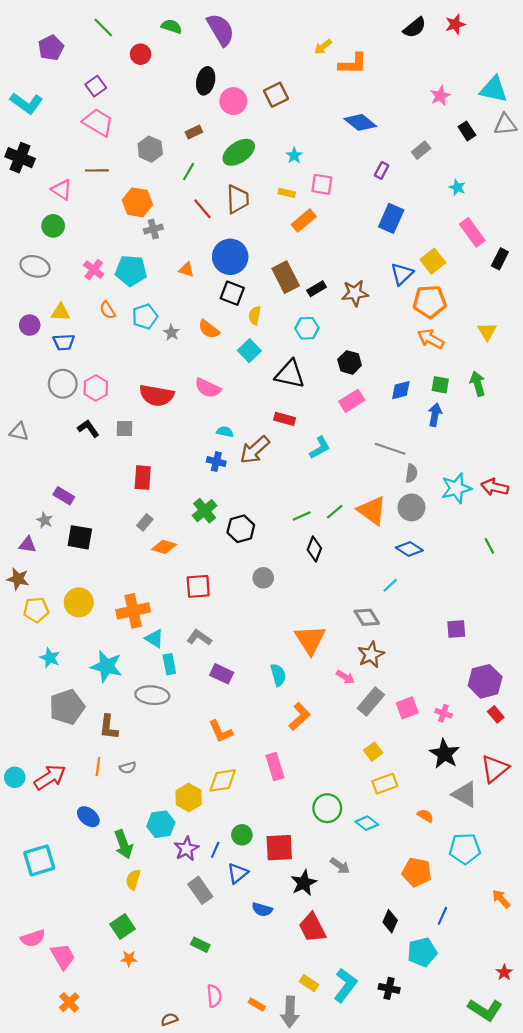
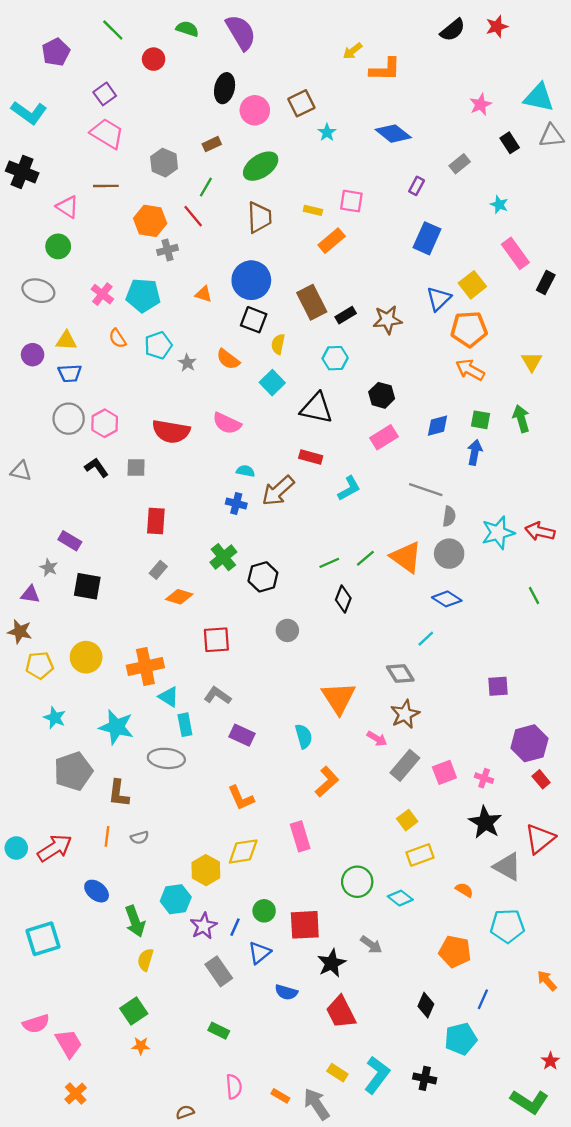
cyan star: (294, 155) -> (327, 132), moved
red line: (202, 209) -> (193, 216), moved
gray arrow: (290, 1012) -> (316, 1104), turned 144

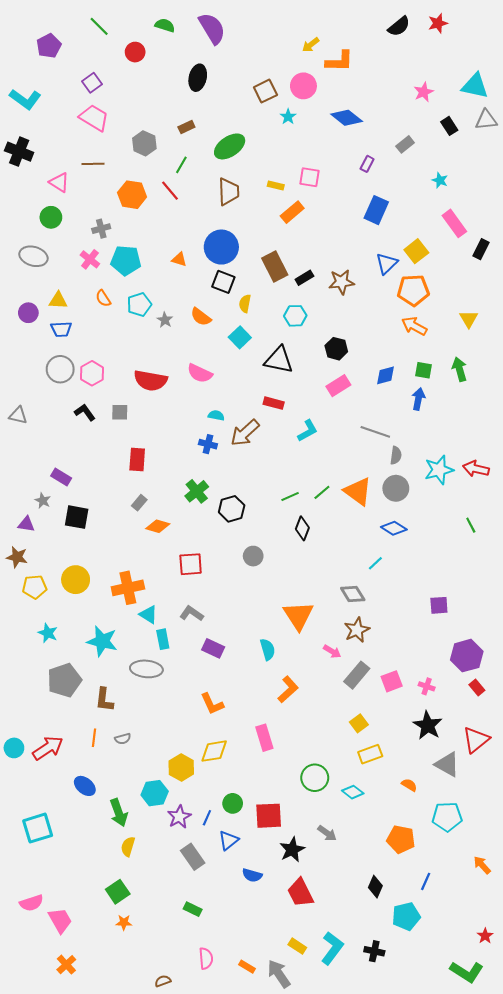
pink circle: (255, 110) -> (303, 86), moved
gray cross: (168, 250) -> (101, 229), moved

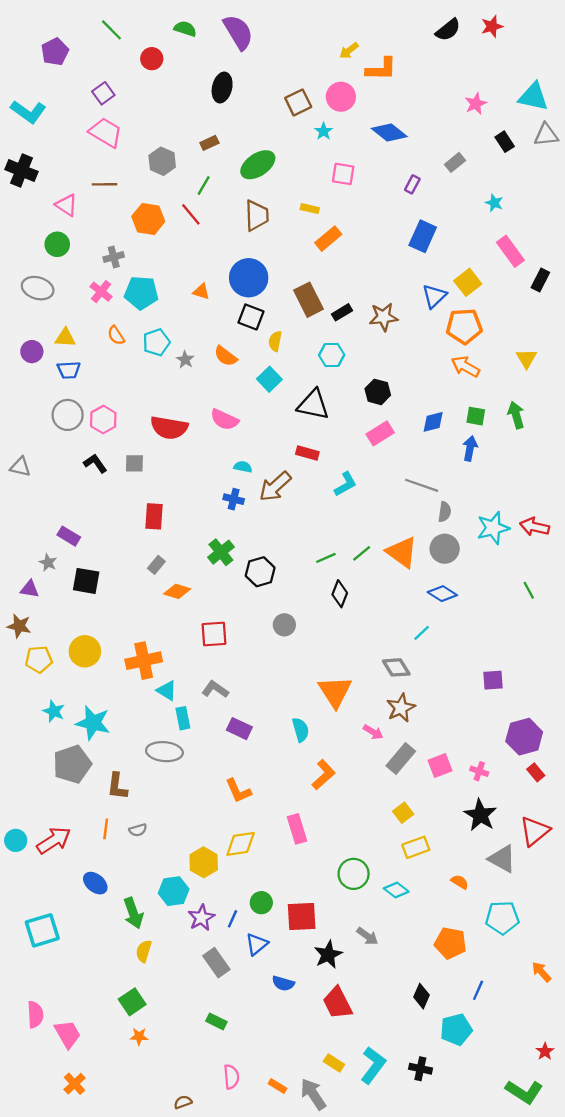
pink square: (310, 177) -> (343, 174), moved
cyan star: (102, 641) -> (93, 723), moved
pink semicircle: (31, 903) -> (35, 1015), turned -75

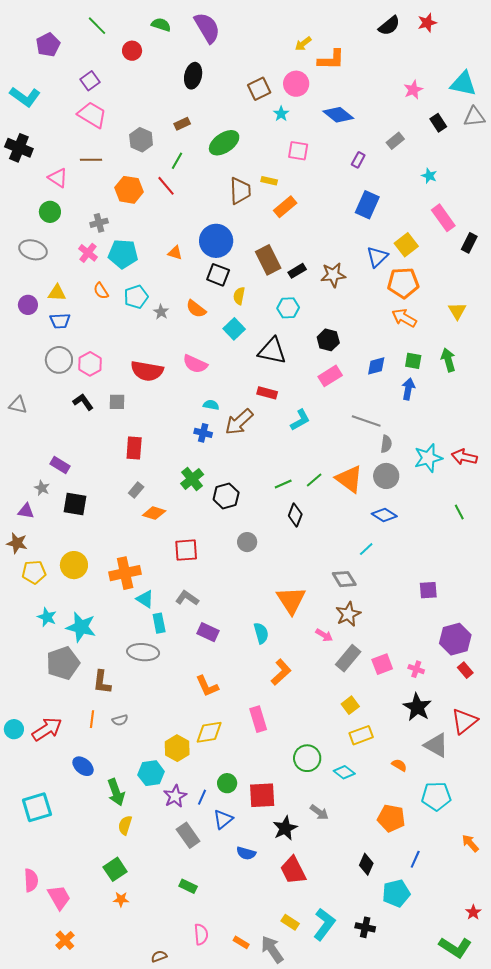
brown trapezoid: (257, 215) -> (240, 191), moved

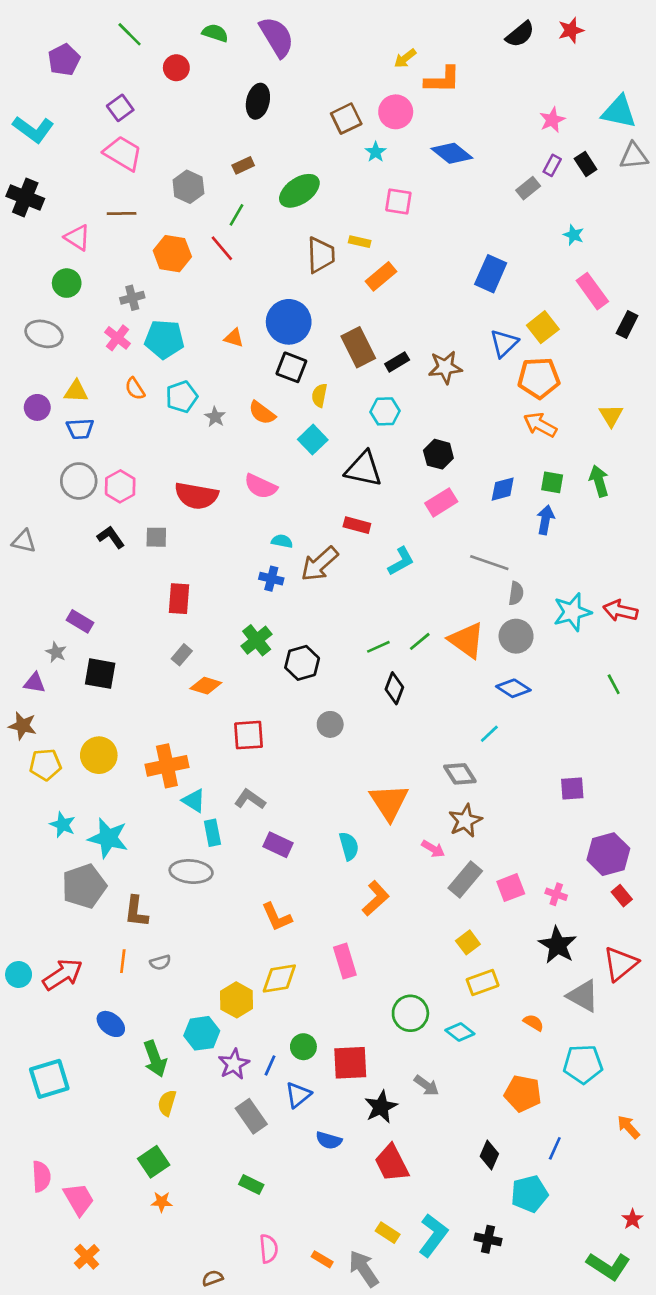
purple rectangle: (358, 160) -> (552, 165), moved

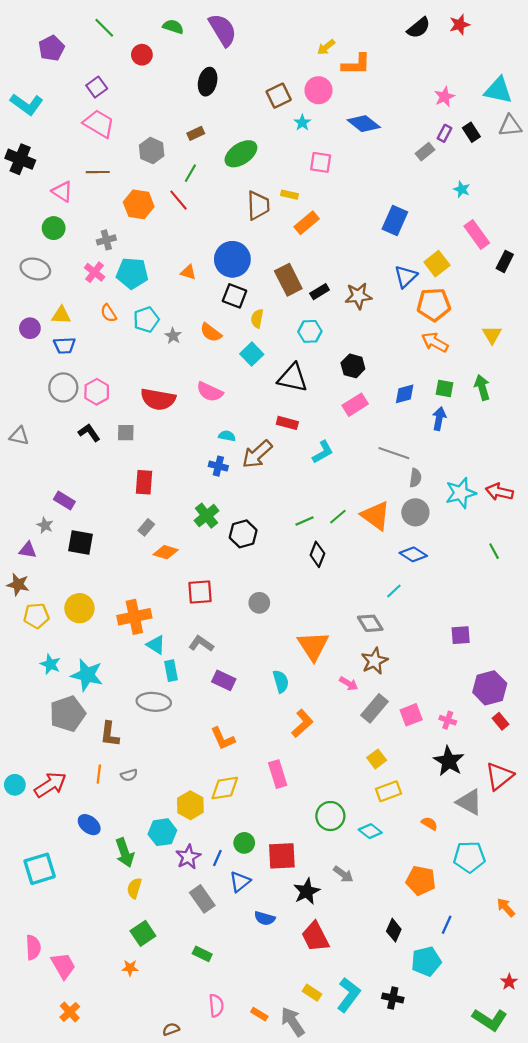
gray circle: (330, 724) -> (259, 603), moved
green square: (154, 1162) -> (143, 933), moved

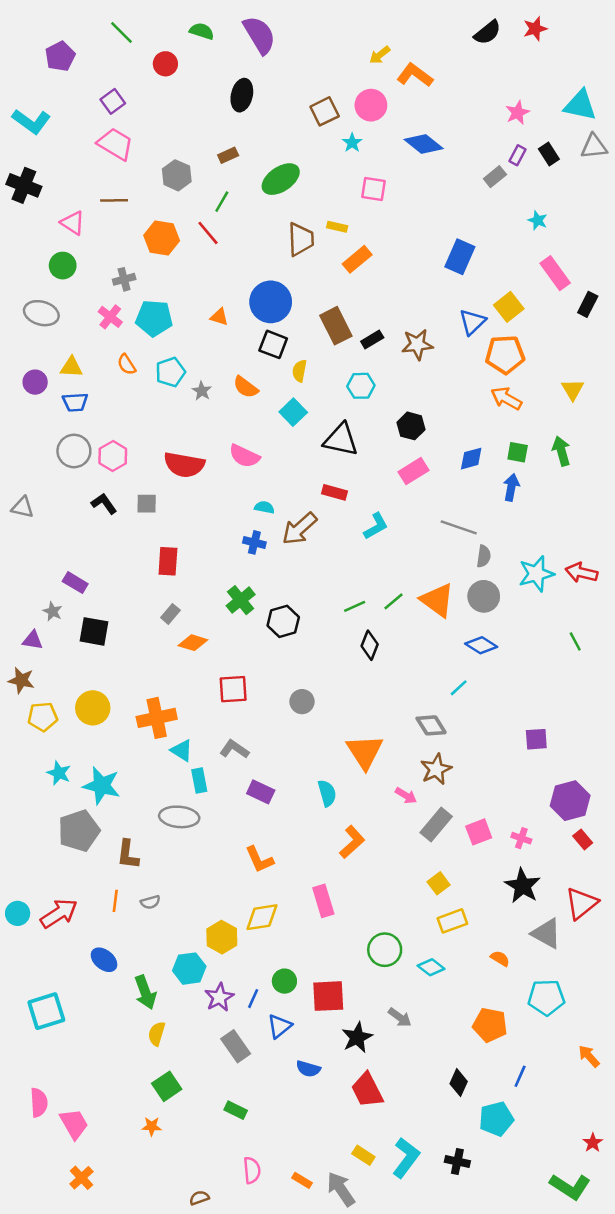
orange L-shape: (356, 64) -> (415, 75), turned -144

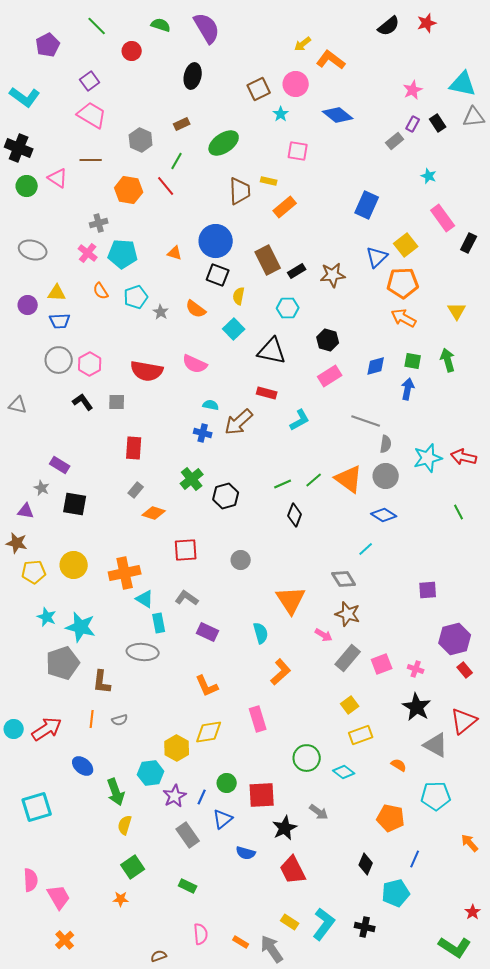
green circle: (63, 266) -> (27, 186), moved
brown star: (436, 769) -> (348, 614), turned -30

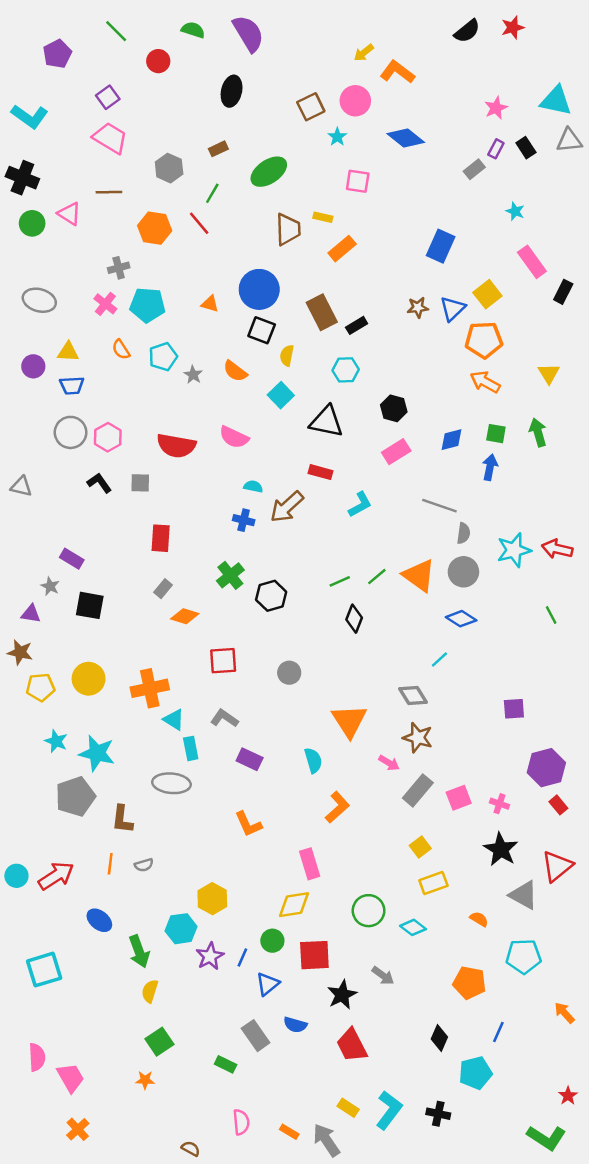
brown star: (333, 275) -> (418, 307), moved, size x0.7
yellow diamond: (209, 732) -> (294, 905), moved
gray rectangle: (188, 835) -> (256, 1036), moved
brown semicircle: (159, 956) -> (191, 1149), turned 49

